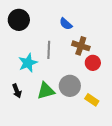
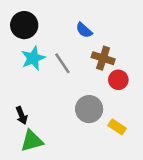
gray line: (49, 50) -> (62, 63), turned -36
cyan star: (28, 63) -> (33, 58), moved
green triangle: (46, 91) -> (32, 141), moved

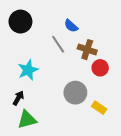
cyan star: (33, 58) -> (28, 70), moved
gray line: (62, 63) -> (58, 44), moved
black arrow: (22, 115) -> (18, 98), turned -128

